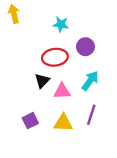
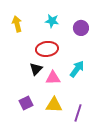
yellow arrow: (14, 14) -> (17, 24), moved
purple circle: (85, 47) -> (81, 28), moved
purple line: (91, 115) -> (78, 113), moved

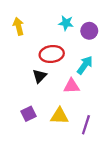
cyan star: (52, 21) -> (66, 23), moved
cyan arrow: (77, 69) -> (85, 65), moved
pink triangle: (53, 78) -> (72, 86), moved

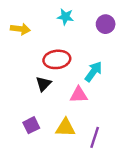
cyan star: (66, 23) -> (65, 17), moved
yellow arrow: (19, 26) -> (20, 29), turned 112
purple circle: (89, 31) -> (106, 24), moved

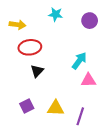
red ellipse: (57, 59) -> (30, 47), moved
pink triangle: (79, 95) -> (89, 80), moved

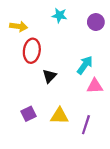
red ellipse: (30, 47) -> (32, 51), turned -75
black triangle: (37, 71) -> (49, 76), moved

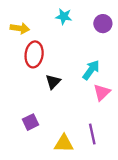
pink triangle: (95, 86) -> (102, 92), turned -42
yellow triangle: (59, 116) -> (64, 143), moved
purple line: (86, 125) -> (92, 134), turned -30

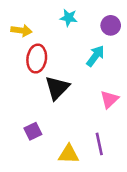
cyan arrow: (91, 70) -> (95, 56), moved
black triangle: (53, 82) -> (57, 88), size x1.5

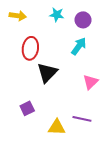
purple circle: (111, 25) -> (83, 20), moved
yellow arrow: (21, 30) -> (18, 16), moved
purple line: (99, 144) -> (82, 119), turned -66

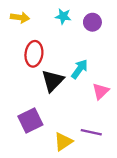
cyan arrow: (79, 46) -> (80, 69), moved
purple square: (27, 108) -> (30, 121), size x1.5
yellow triangle: (57, 127) -> (63, 142), turned -36

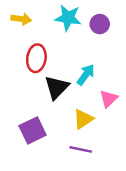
cyan star: (63, 16) -> (68, 18), size x1.5
purple line: (91, 132) -> (81, 149), moved
yellow triangle: (63, 142) -> (83, 119), moved

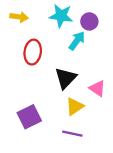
cyan arrow: (86, 75) -> (77, 41), moved
black triangle: (57, 87) -> (66, 78), moved
pink triangle: (109, 99) -> (97, 88), turned -42

